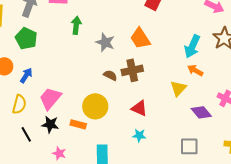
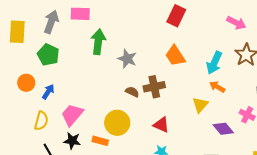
green arrow: (76, 25) -> (98, 42), size x1.4
orange trapezoid: (140, 38) -> (175, 56), moved

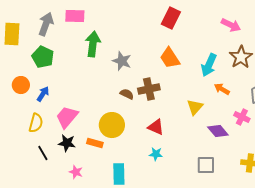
orange arrow: (217, 87) -> (222, 89), moved

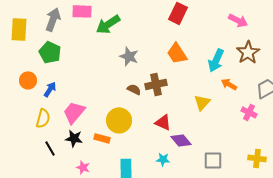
green arrow: (93, 44) -> (108, 24), moved, turned -130
purple diamond: (218, 131) -> (181, 140), moved
cyan star: (156, 154) -> (163, 159), moved

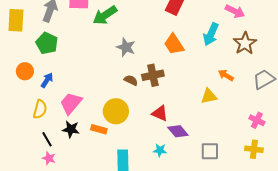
cyan arrow: (216, 60) -> (211, 34), moved
yellow triangle: (202, 102) -> (209, 96), moved, turned 36
pink cross: (249, 112) -> (257, 120), moved
pink star: (83, 167) -> (49, 158), moved

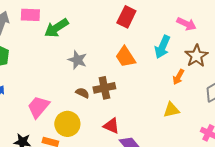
orange arrow: (226, 75) -> (178, 77), moved, turned -91
yellow triangle: (209, 96) -> (171, 110), moved
pink trapezoid: (71, 103) -> (38, 107), moved

